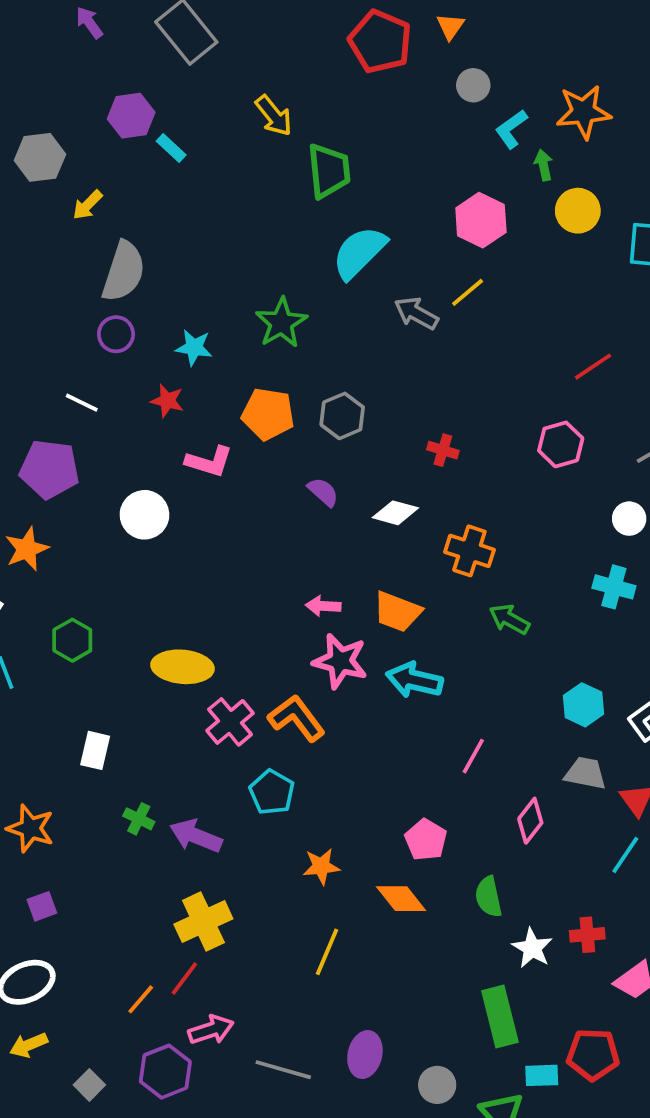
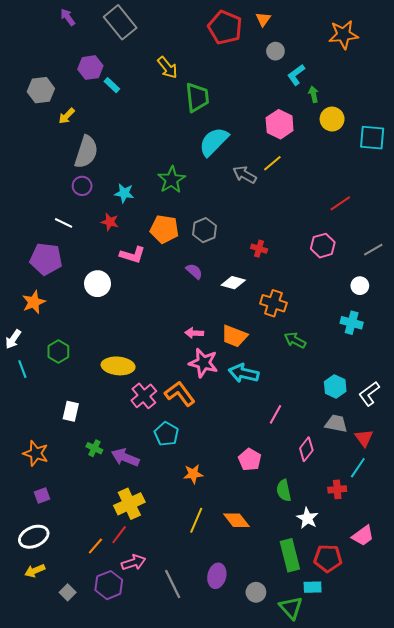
orange star: (584, 112) -> (343, 35), moved
orange diamond: (401, 899) -> (236, 520), moved
red cross: (587, 935) -> (337, 489), moved
red pentagon: (593, 1054) -> (328, 558), moved
gray line: (283, 1070) -> (173, 584), turned 48

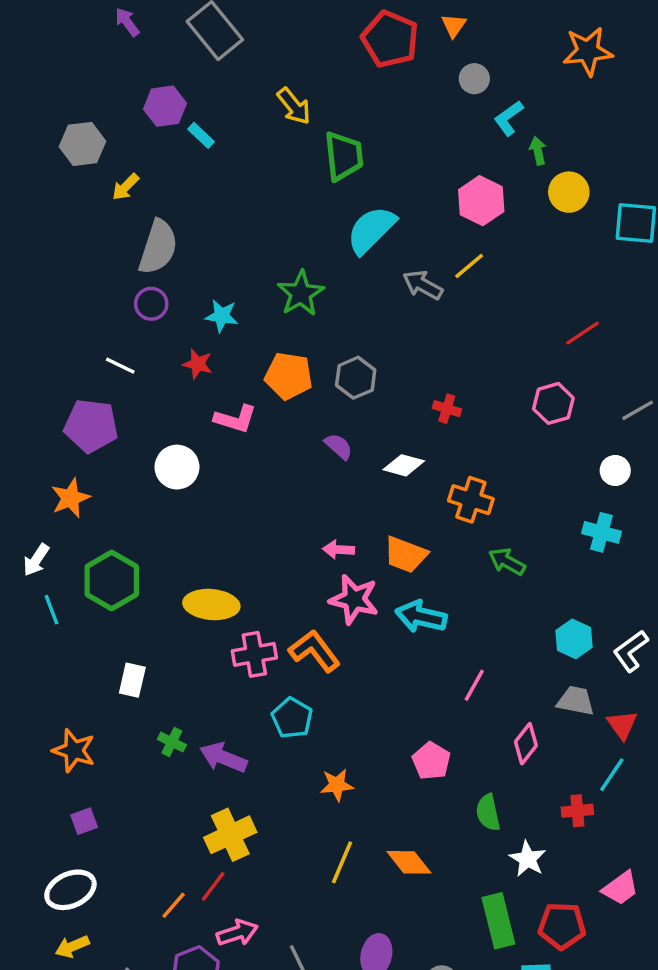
green hexagon: (58, 352) -> (112, 580), size x1.5
pink cross: (144, 396) -> (254, 654), turned 30

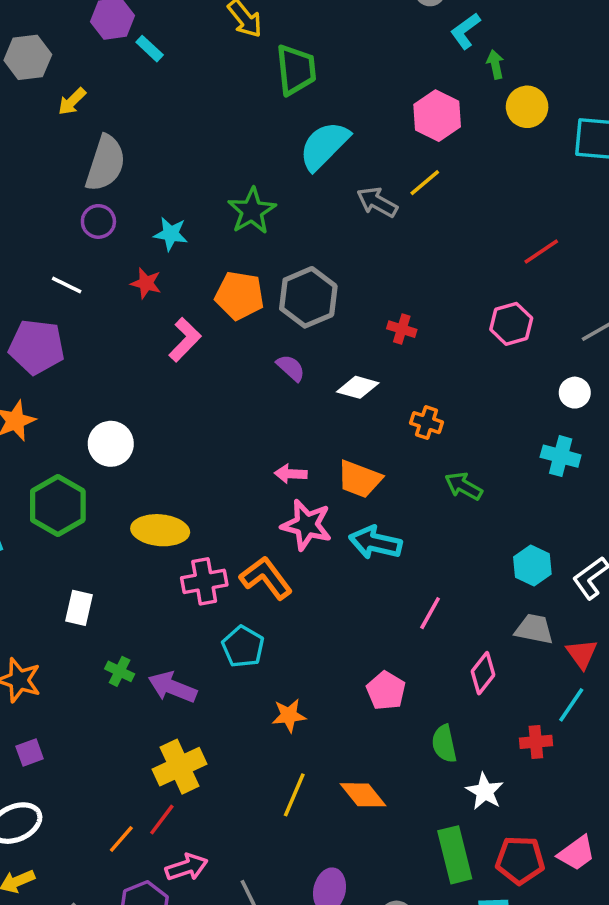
gray hexagon: (356, 378) -> (308, 297), size x1.4
pink L-shape: (235, 419) -> (185, 340), turned -63
white circle: (177, 467) -> (111, 444), moved
orange cross: (471, 500) -> (427, 423), size x0.7
pink trapezoid: (620, 888) -> (576, 853), moved

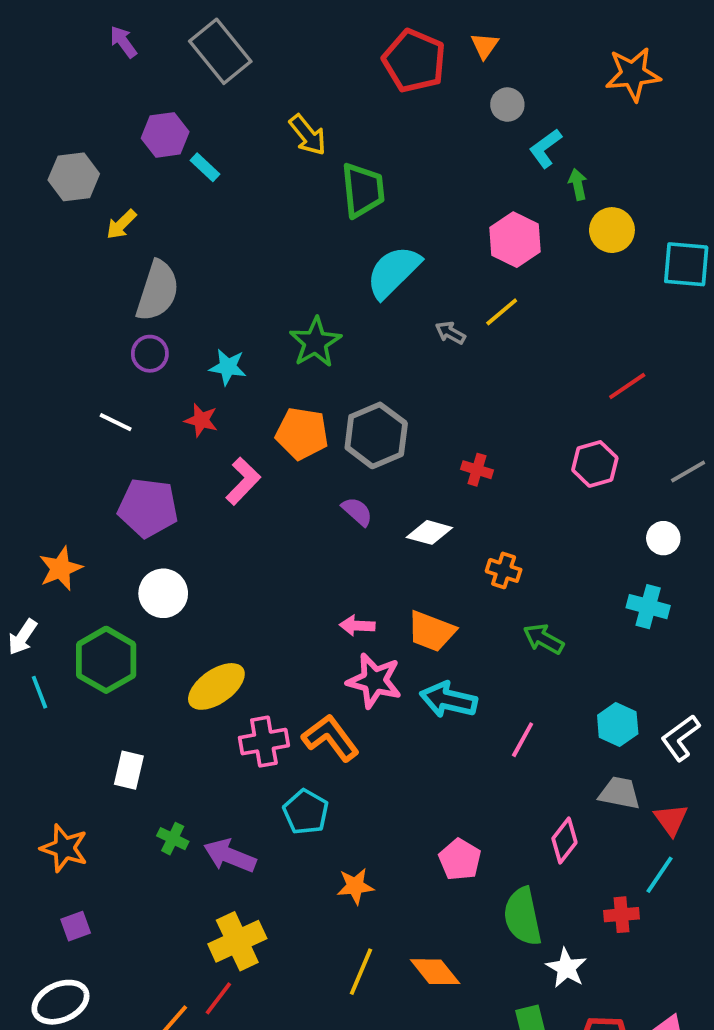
gray arrow: (377, 202) -> (450, 333), size x0.7
purple pentagon: (37, 347) -> (148, 508), moved
yellow ellipse: (160, 530) -> (216, 686), turned -40
pink line: (430, 613) -> (523, 740), moved
green semicircle: (444, 744) -> (523, 917), size x1.4

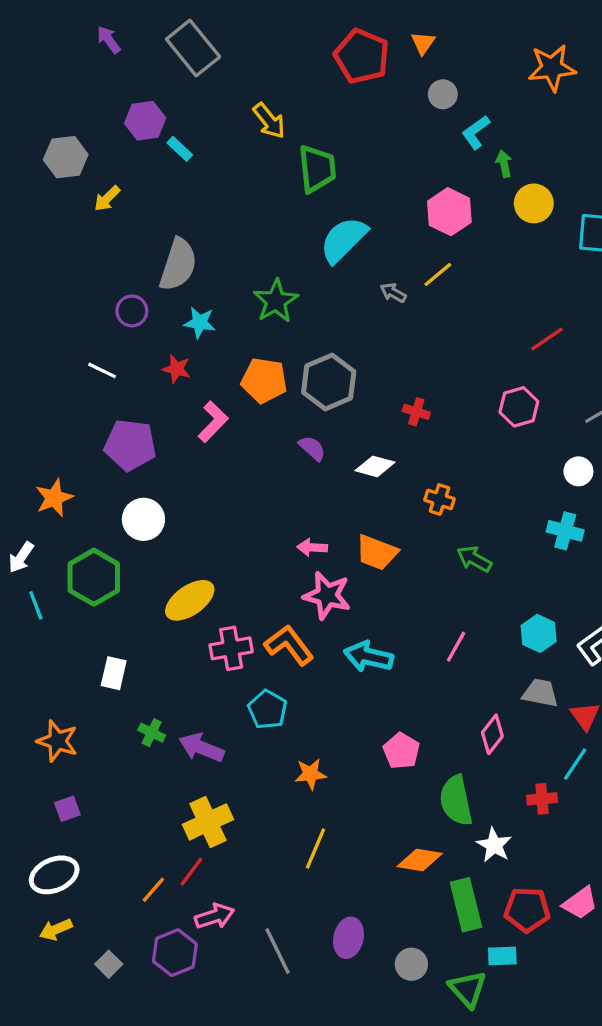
gray semicircle: (157, 291) -> (178, 265), moved
cyan arrow: (448, 700) -> (368, 657), moved
orange diamond: (435, 972) -> (420, 860), moved, turned -42

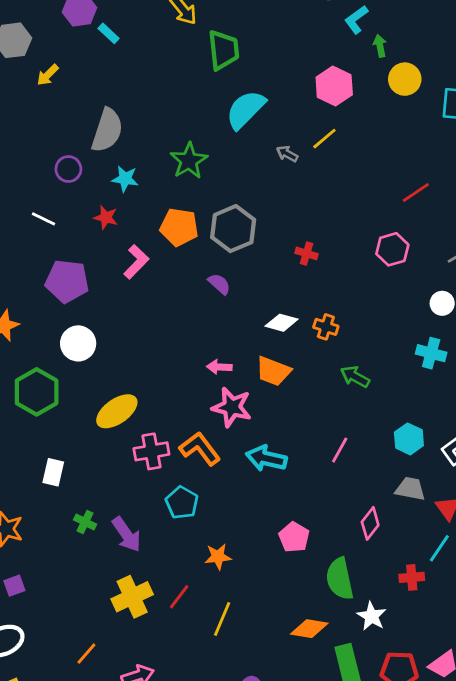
white diamond: (375, 466) -> (282, 323), moved
purple arrow: (201, 748) -> (127, 534), turned -147
red line: (191, 872) -> (179, 597), moved

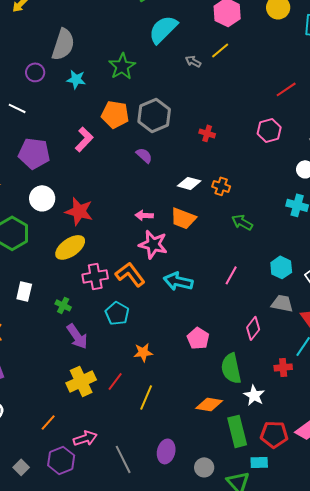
red star: (106, 217) -> (79, 211), moved, size x1.6
green cross: (85, 522) -> (63, 305), moved

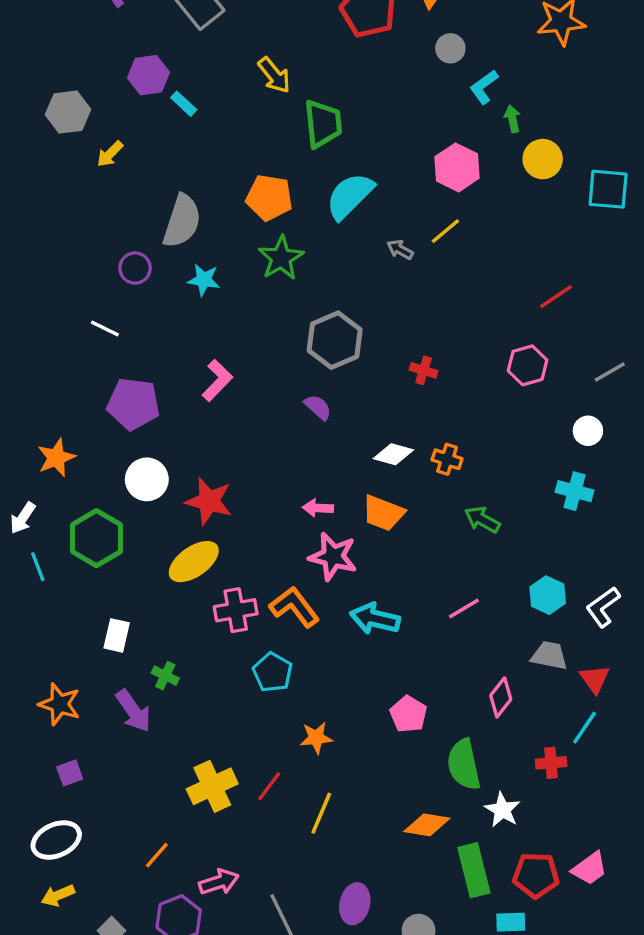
orange pentagon: (115, 114) -> (269, 198), moved
pink line: (231, 275) -> (464, 609), turned 30
green cross: (63, 305) -> (165, 676), moved
purple arrow: (77, 336) -> (133, 711), moved

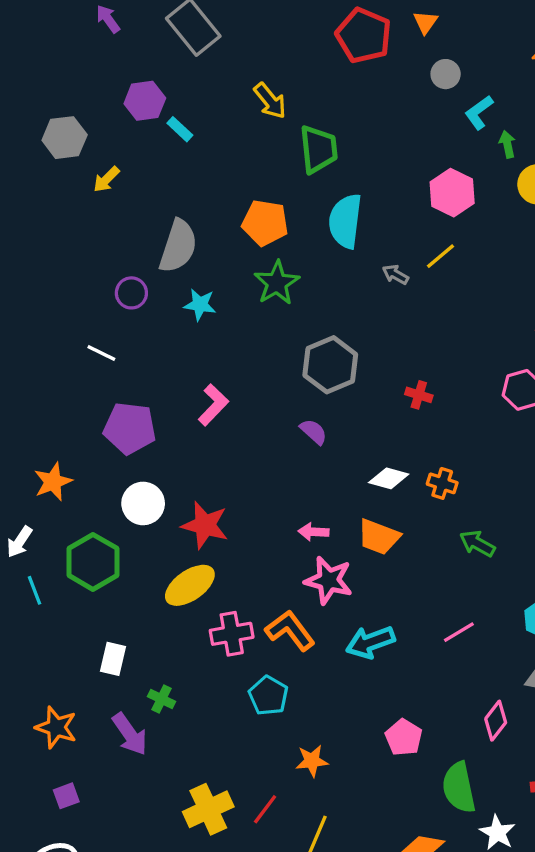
cyan semicircle: (350, 196) -> (345, 221), turned -38
cyan arrow: (375, 619) -> (370, 642), turned -33

